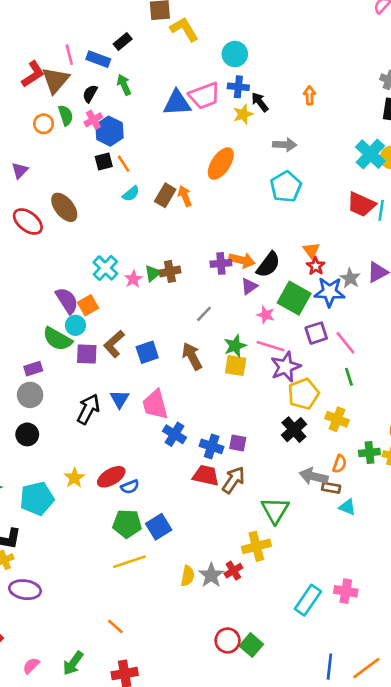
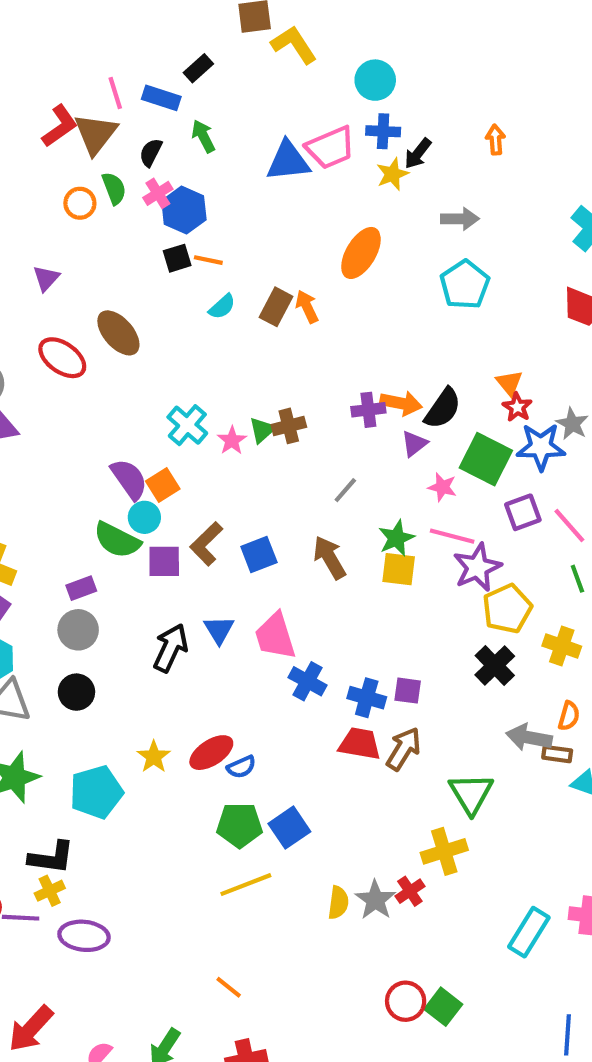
black arrow: (260, 102) -> (418, 154), turned -102
orange line: (124, 164) -> (208, 260), turned -42

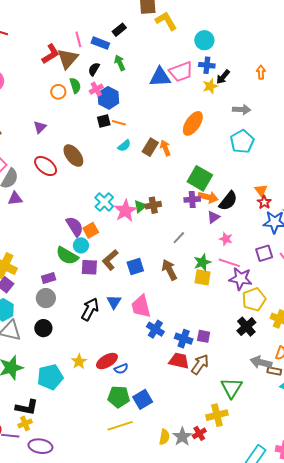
pink star: (232, 440) -> (125, 211), size x1.6
green square: (486, 459) -> (200, 178), moved
purple star: (477, 567) -> (241, 279), turned 30

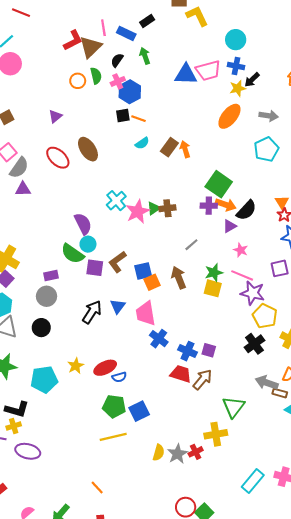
orange ellipse: (193, 123) -> (229, 116), moved
orange square: (91, 230) -> (152, 282), moved
yellow pentagon: (254, 299) -> (265, 316), turned -30

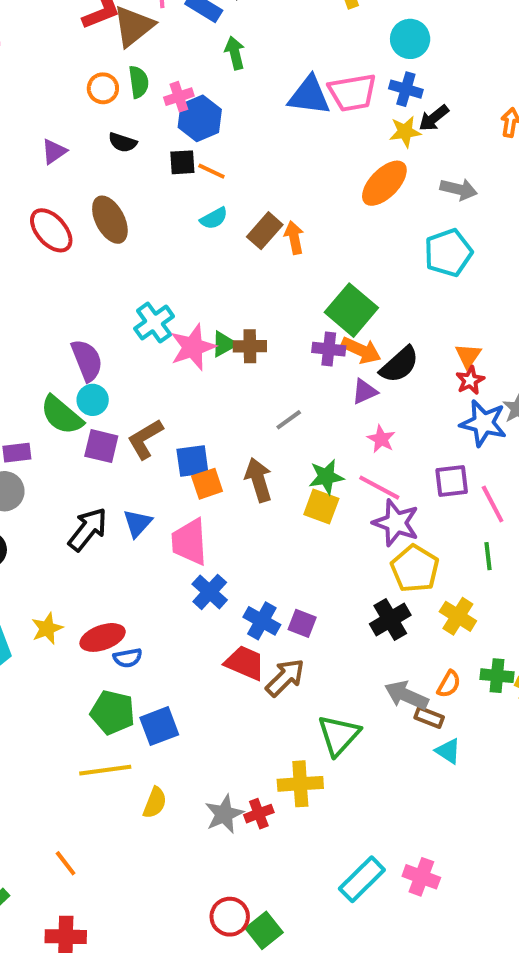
black semicircle: (117, 60) -> (123, 142), moved, turned -112
yellow semicircle: (159, 453) -> (155, 803), moved

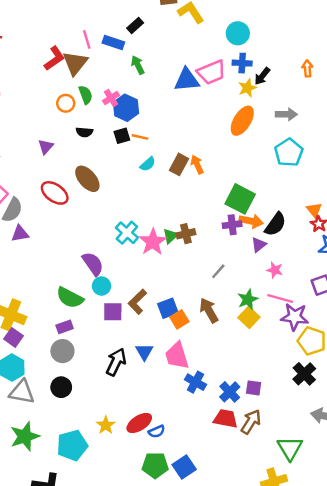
green semicircle: (62, 415) -> (70, 298), moved
yellow square: (321, 506) -> (249, 317), turned 36
blue cross: (262, 621) -> (230, 392), turned 30

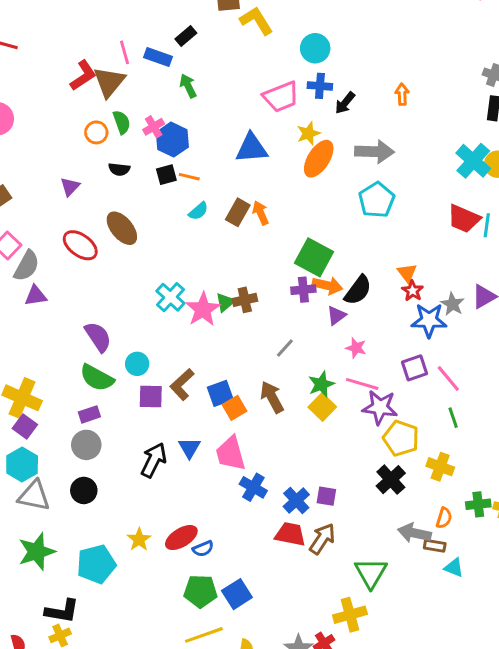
blue triangle: (187, 80) -> (252, 148), moved
yellow star: (247, 88) -> (308, 133), moved
gray arrow: (286, 114) -> (374, 152), size x1.4
purple semicircle: (93, 264) -> (98, 337), moved

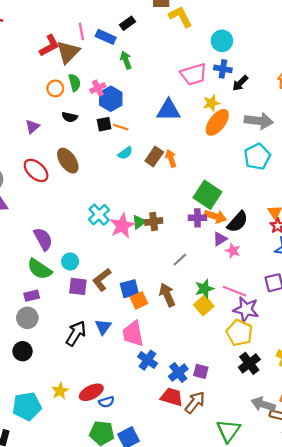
pink star: (356, 348) -> (233, 251), moved
yellow pentagon: (401, 438) -> (239, 333), moved

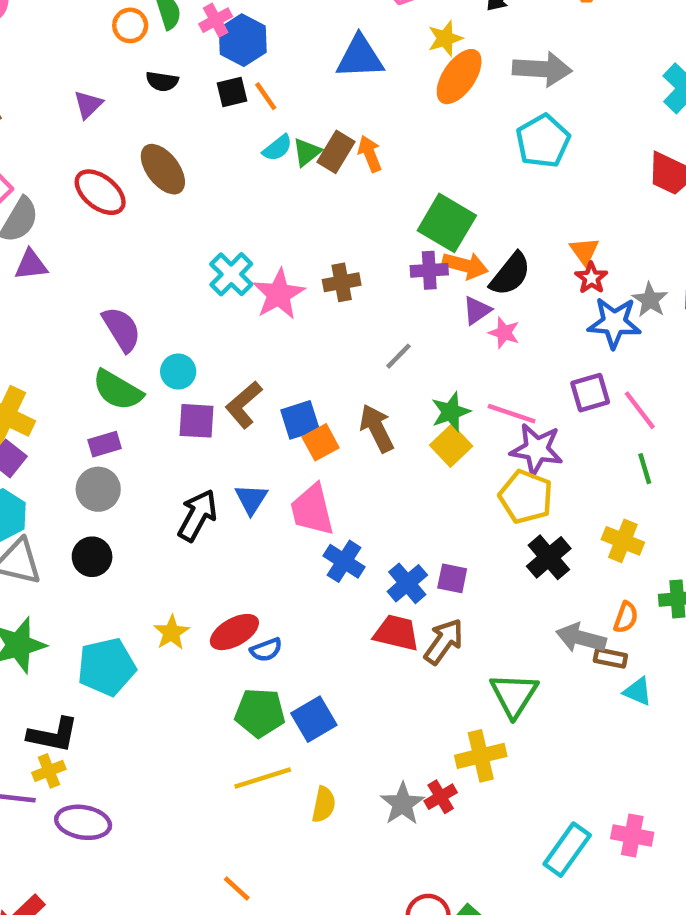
orange line: (121, 127) -> (266, 96), turned 40
green triangle: (139, 222) -> (307, 152), moved

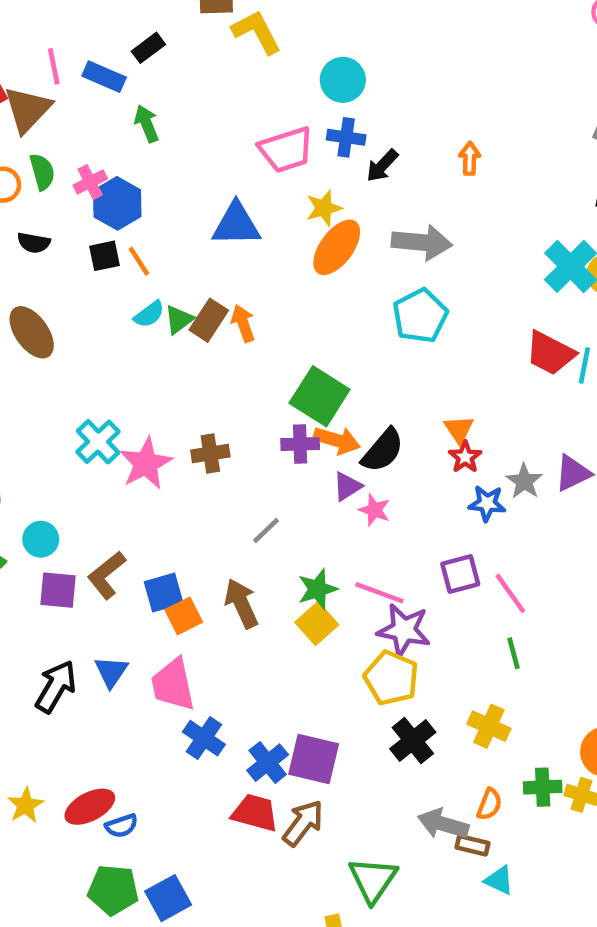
blue star: (614, 323) -> (487, 503), size x0.7
purple square: (452, 578) -> (314, 759), size x1.6

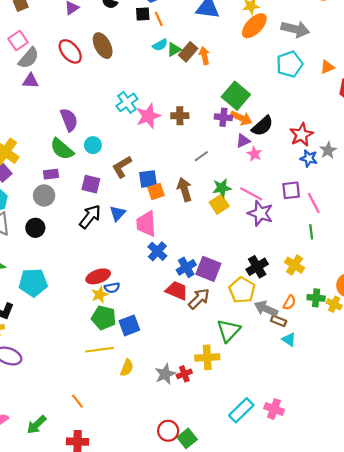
orange triangle: (459, 429) -> (327, 67), moved, turned 32
red star: (465, 457) -> (301, 135), size x1.5
purple square: (58, 590) -> (91, 184), moved
yellow pentagon: (391, 678) -> (242, 290), moved
yellow star: (26, 805) -> (100, 295), moved

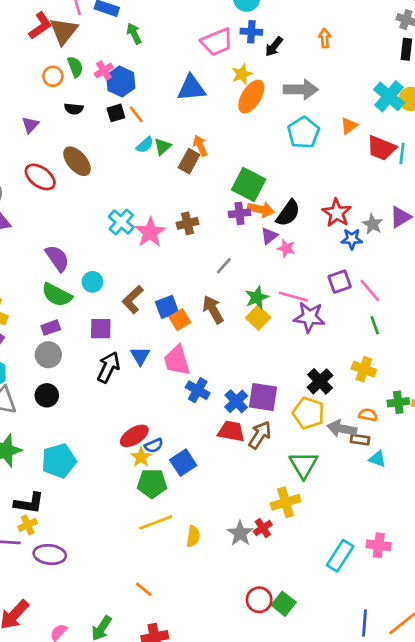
brown rectangle: (188, 52) -> (189, 161), moved
orange semicircle: (289, 302) -> (368, 415), turned -96
blue square: (129, 325) -> (183, 463), moved

